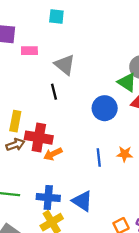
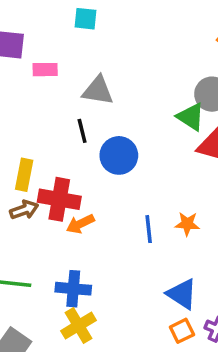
gray triangle: (65, 65) -> (98, 91), turned -30
blue circle: (105, 108) -> (119, 155), moved
blue triangle: (82, 201) -> (182, 294), moved

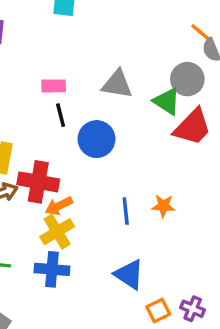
pink rectangle: (45, 70) -> (54, 86), moved
gray triangle: (98, 91) -> (117, 84), moved
blue triangle: (182, 294) -> (129, 274), moved
yellow cross: (79, 326) -> (57, 232), moved

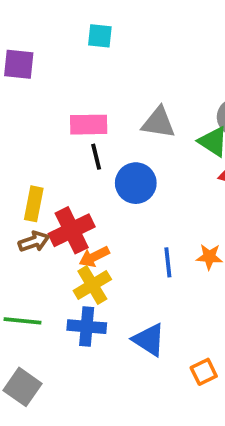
pink rectangle: (54, 86) -> (89, 125), size x1.4
red cross: (38, 182) -> (72, 230), turned -36
blue triangle: (129, 274) -> (149, 340), moved

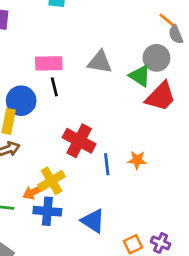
blue circle: (136, 183) -> (21, 101), moved
red cross: (72, 230) -> (79, 141), moved, turned -36
orange arrow: (94, 257) -> (34, 192), moved

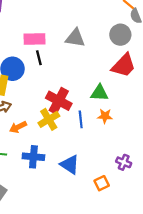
green triangle: (140, 76) -> (99, 93), moved, turned -30
yellow cross: (52, 181) -> (49, 119), moved
orange arrow: (34, 192) -> (18, 127), moved
purple cross: (161, 243) -> (124, 162), moved

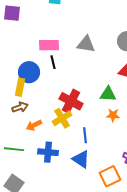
blue line: (81, 119) -> (85, 135), moved
orange square: (102, 183) -> (110, 176), size x1.5

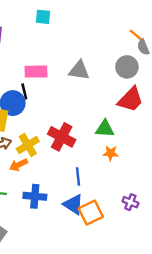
black line: (53, 62) -> (24, 91), moved
yellow cross: (62, 118) -> (28, 145), moved
orange square: (110, 176) -> (91, 213), moved

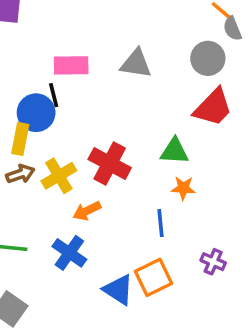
orange arrow: (19, 165) -> (87, 211), moved
blue line: (78, 176) -> (161, 223), moved
blue cross: (35, 196) -> (69, 253), turned 30
blue triangle: (73, 204) -> (118, 290), moved

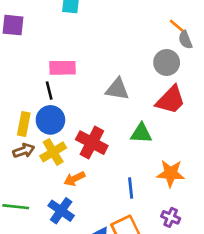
gray triangle: (136, 64) -> (117, 89), moved
blue circle: (36, 113) -> (50, 120), moved
orange star: (183, 188) -> (171, 173), moved, size x1.5

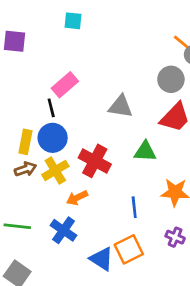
pink rectangle: (62, 68) -> (65, 85), turned -40

